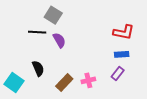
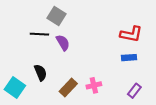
purple rectangle: (118, 73) -> (134, 91), moved

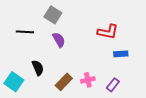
black line: (39, 34) -> (25, 32), moved
red L-shape: (131, 34) -> (108, 32), moved
purple rectangle: (134, 91) -> (113, 85), moved

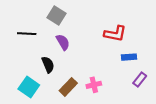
black semicircle: (38, 68) -> (48, 65), moved
cyan square: (14, 82) -> (29, 87), moved
purple rectangle: (113, 85) -> (140, 79), moved

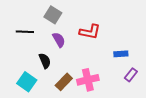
red L-shape: (115, 34) -> (90, 32), moved
pink cross: (94, 85) -> (88, 80), size x1.5

